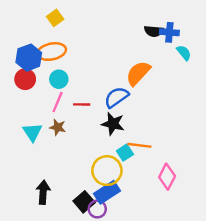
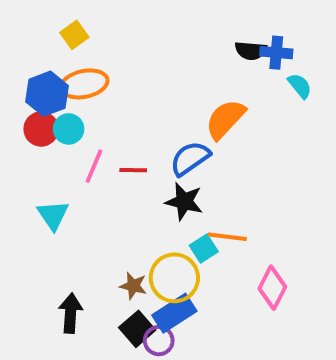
yellow square: (55, 18) -> (74, 35), moved
cyan circle: (59, 79) -> (69, 129), moved
brown star: (58, 127) -> (133, 286), moved

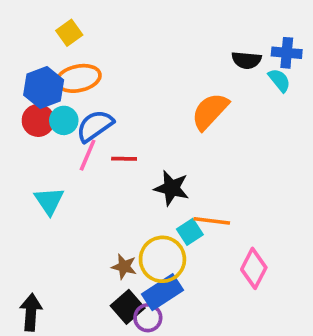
black semicircle: (251, 51) -> (246, 60), moved
blue cross: (276, 53) -> (287, 53), moved
blue semicircle: (190, 158) -> (95, 126), moved
black arrow: (71, 313) -> (31, 312), moved

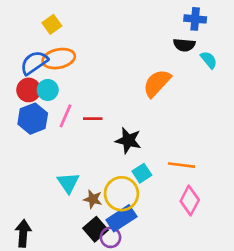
blue cross: (287, 53) -> (195, 19), moved
blue hexagon: (44, 88) -> (33, 119), moved
blue semicircle: (95, 126) -> (34, 63), moved
cyan triangle: (49, 201) -> (68, 183), moved
orange line: (212, 221) -> (181, 165), moved

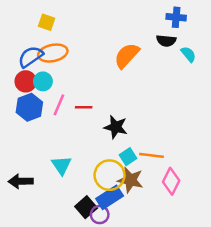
yellow square: (52, 24) -> (47, 22), turned -35
orange semicircle: (157, 83) -> (127, 55), moved
orange line: (181, 165) -> (151, 155), moved
brown star: (93, 199) -> (130, 180), moved, size x1.5
black arrow: (23, 233) -> (21, 181), moved, turned -95

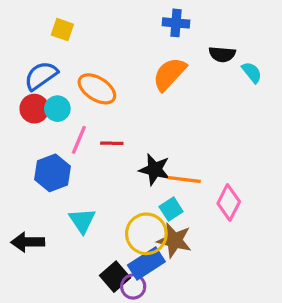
blue cross: (176, 17) -> (176, 23), moved
orange ellipse: (53, 53) -> (97, 89), moved, turned 44
blue hexagon: (29, 107) -> (52, 173), moved
orange line: (151, 155) -> (184, 179), moved
pink diamond: (171, 181) -> (229, 202), moved

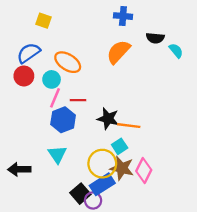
cyan circle: (57, 109) -> (52, 79), moved
blue hexagon: (52, 173) -> (63, 120), moved
pink diamond: (229, 202) -> (144, 170), moved

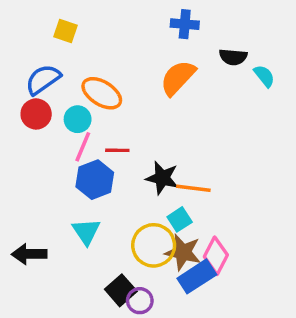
blue rectangle: (102, 184) -> (197, 276), moved

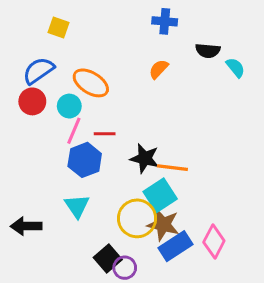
orange semicircle: (178, 78) -> (159, 69), size x0.6
cyan square: (180, 219) -> (160, 195), size x1.5
pink diamond: (216, 256) -> (214, 241), moved

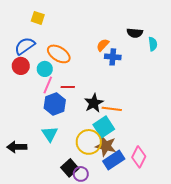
blue cross: (165, 21) -> (113, 57), moved
cyan semicircle: (236, 68) -> (153, 44), turned 32
black star: (145, 158) -> (94, 103), turned 30

